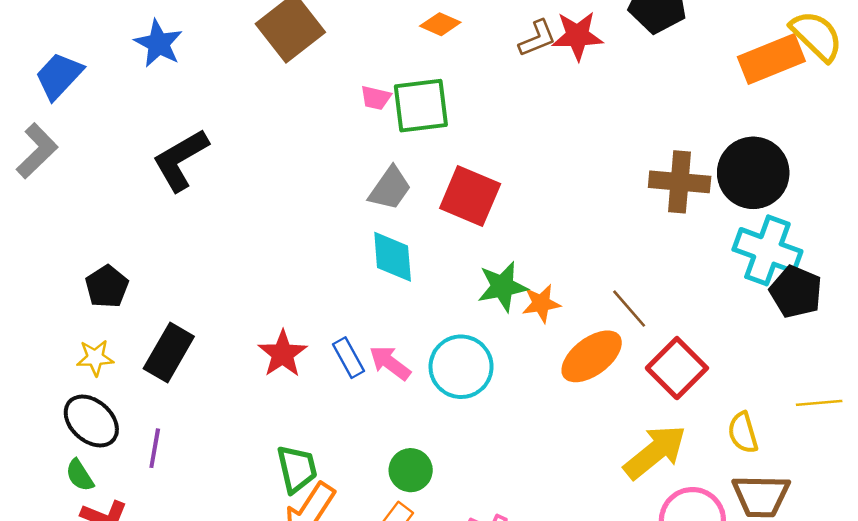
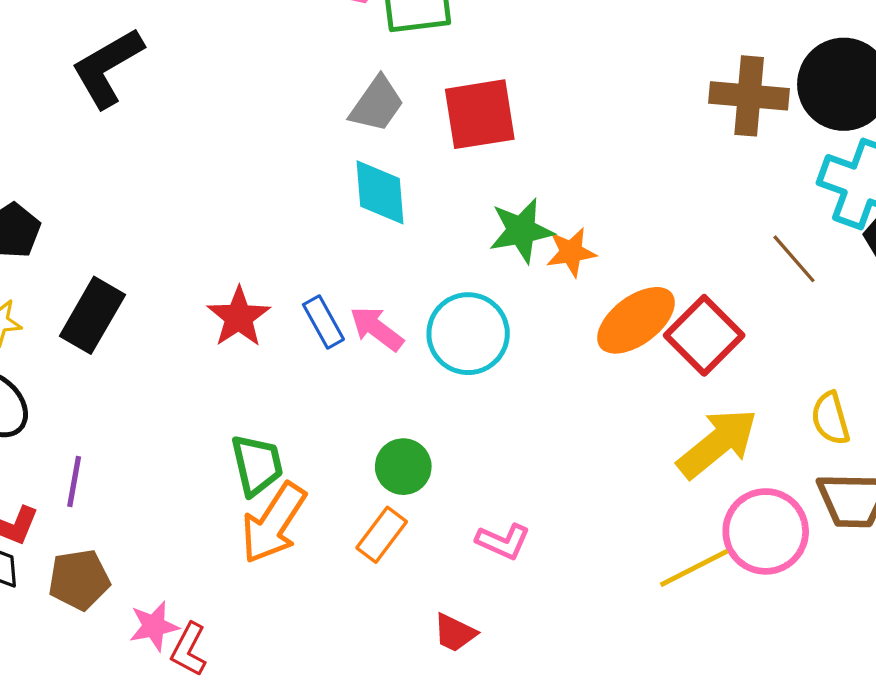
red square: (470, 196) -> (480, 114), turned -32
brown line: (629, 309) -> (794, 259), moved
red square: (677, 368) -> (704, 335), moved
purple line: (155, 448) -> (74, 482), moved

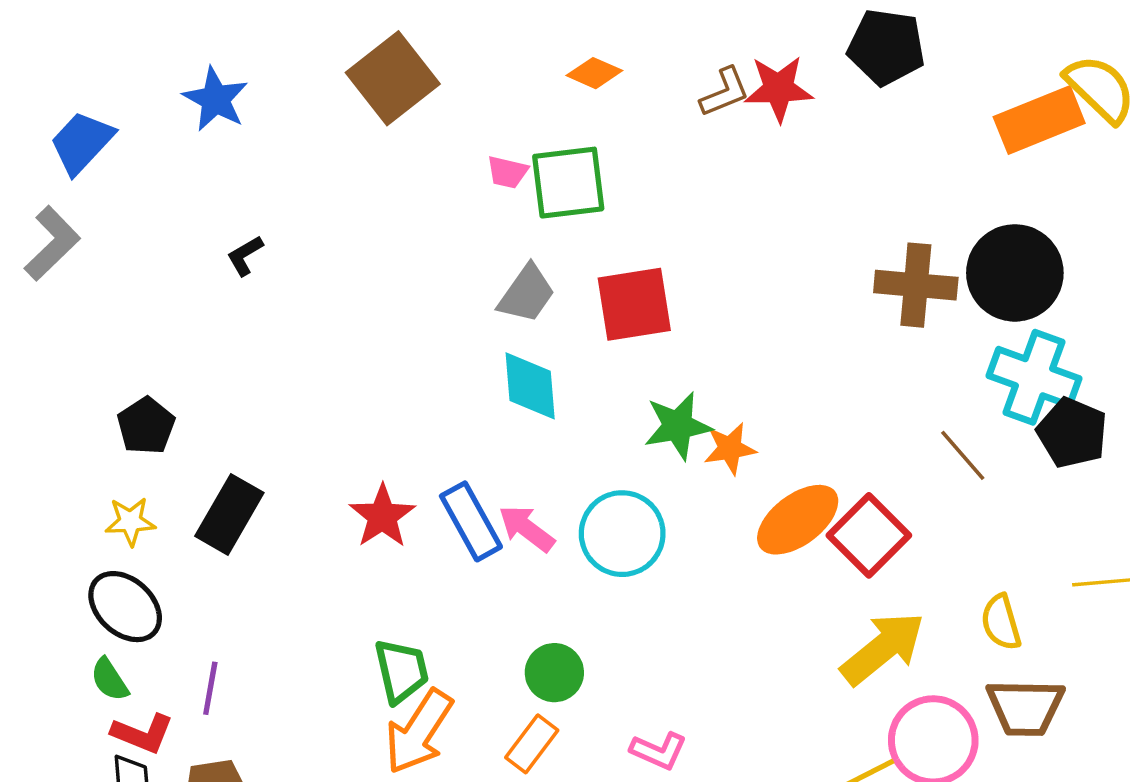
black L-shape: (107, 68) -> (245, 256), size x0.5
blue rectangle: (323, 322) -> (471, 521), size x1.4

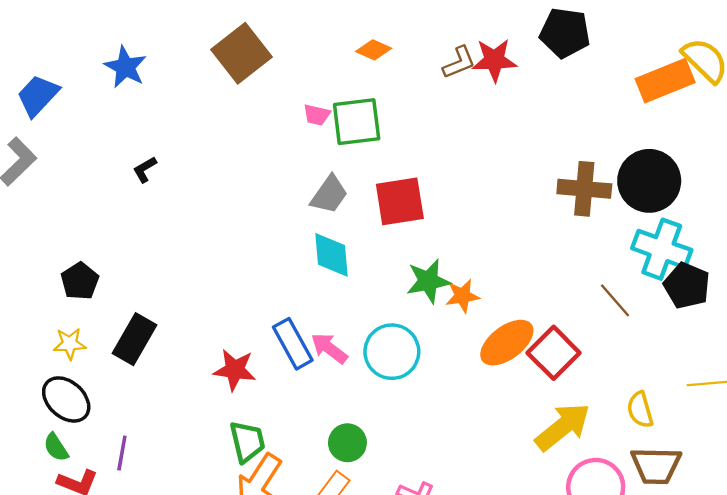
red star: (382, 516) -> (235, 370), moved, turned -30

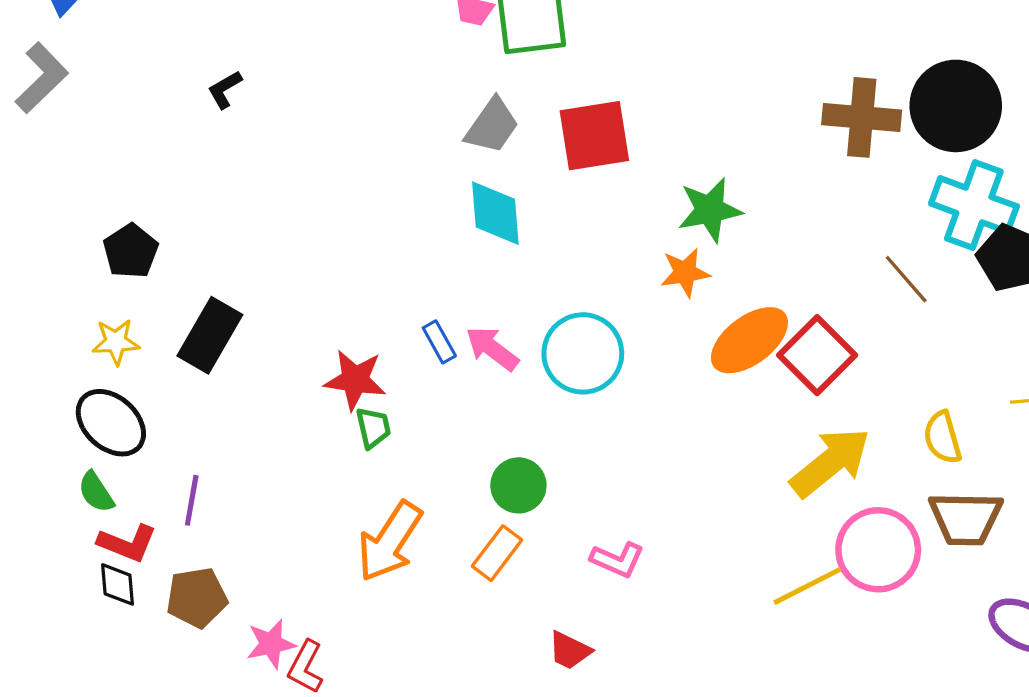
green star: (428, 281) -> (710, 210), moved
blue rectangle: (293, 344) -> (439, 342), size x0.6
green trapezoid: (247, 442) -> (373, 428), moved, size x0.7

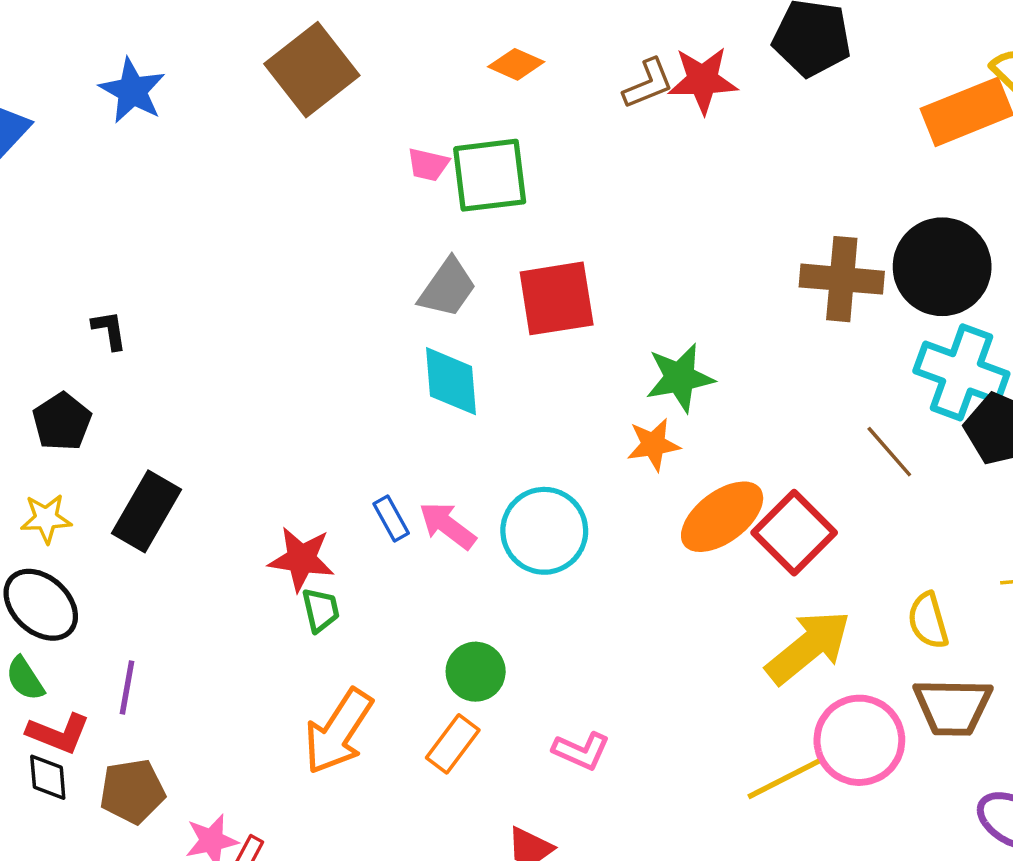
black L-shape: (225, 89) -> (109, 330), moved, turned 111

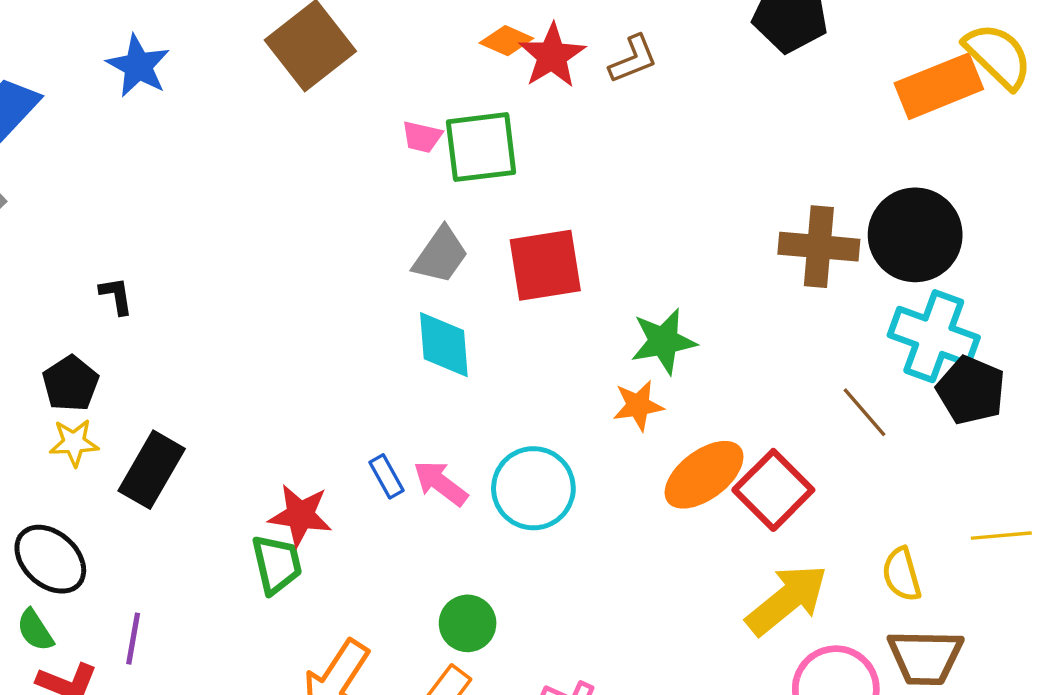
red star: (703, 80) -> (552, 56), moved, turned -30
yellow star: (46, 518) -> (74, 443), moved
green trapezoid: (321, 610) -> (277, 564), moved, size x1.4

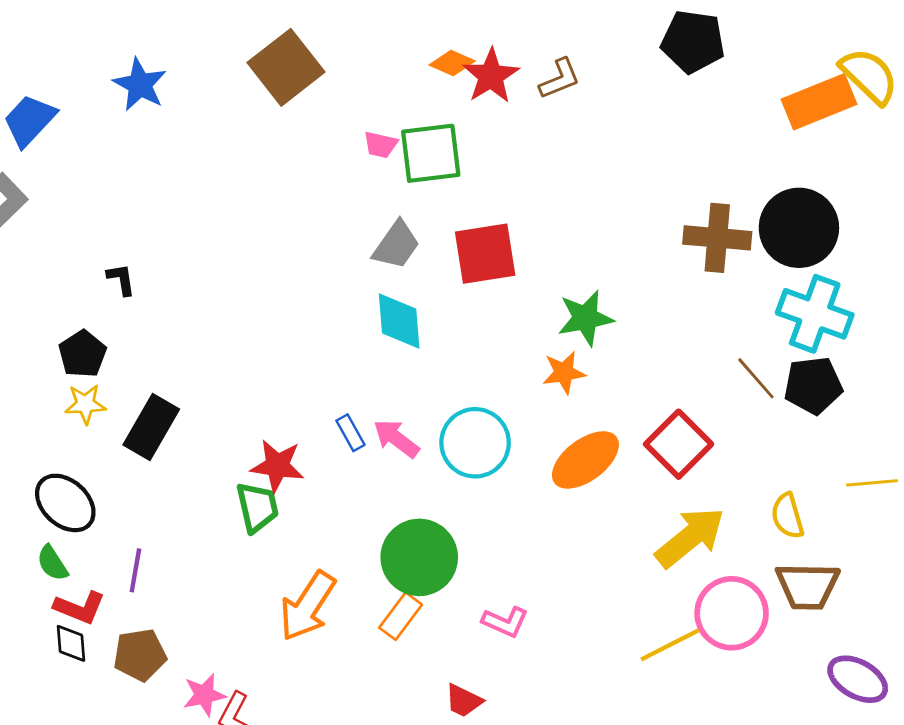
black pentagon: (971, 390) -> (813, 385), moved, turned -30
orange ellipse: (704, 475) -> (585, 460), moved
green circle: (468, 623) -> (419, 557), size x1.6

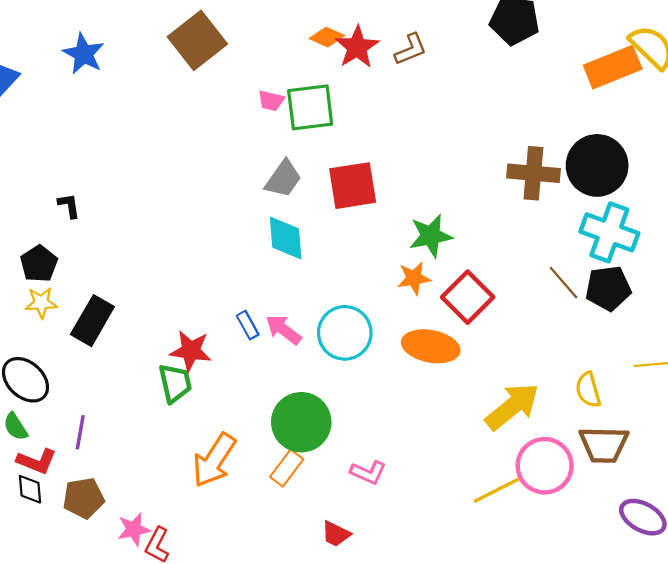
red square: (679, 444) -> (468, 297), moved
orange ellipse: (585, 460) -> (431, 346), turned 48

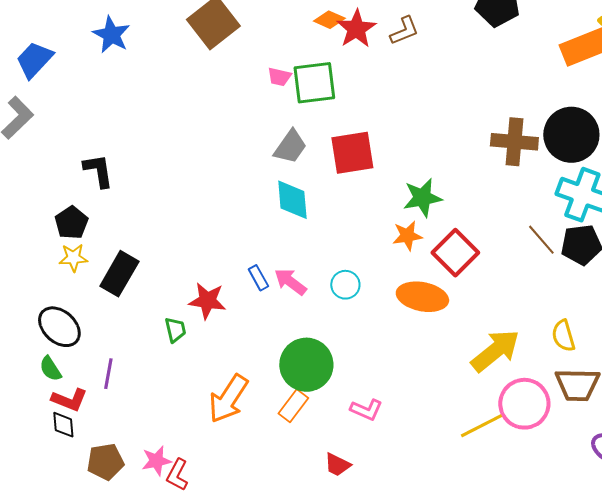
black L-shape: (69, 206) -> (98, 171), size x1.5
cyan circle: (345, 333) -> (345, 285), size x0.6
green trapezoid: (175, 383) -> (175, 330), moved, size x0.7
brown pentagon: (84, 498) -> (105, 462), moved

